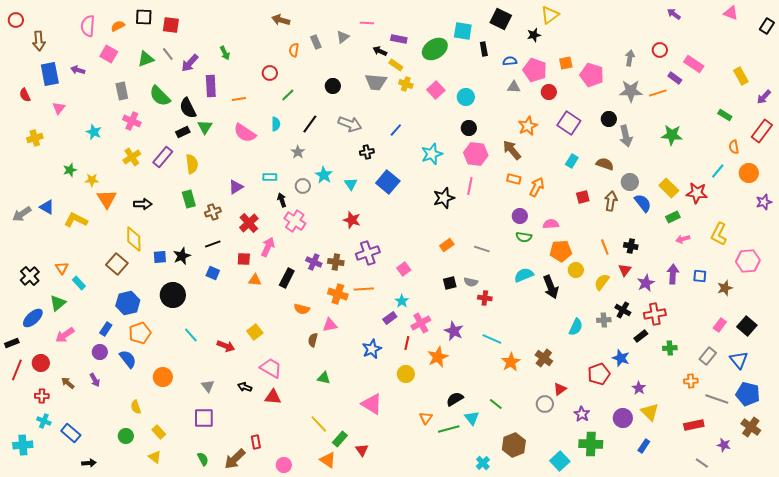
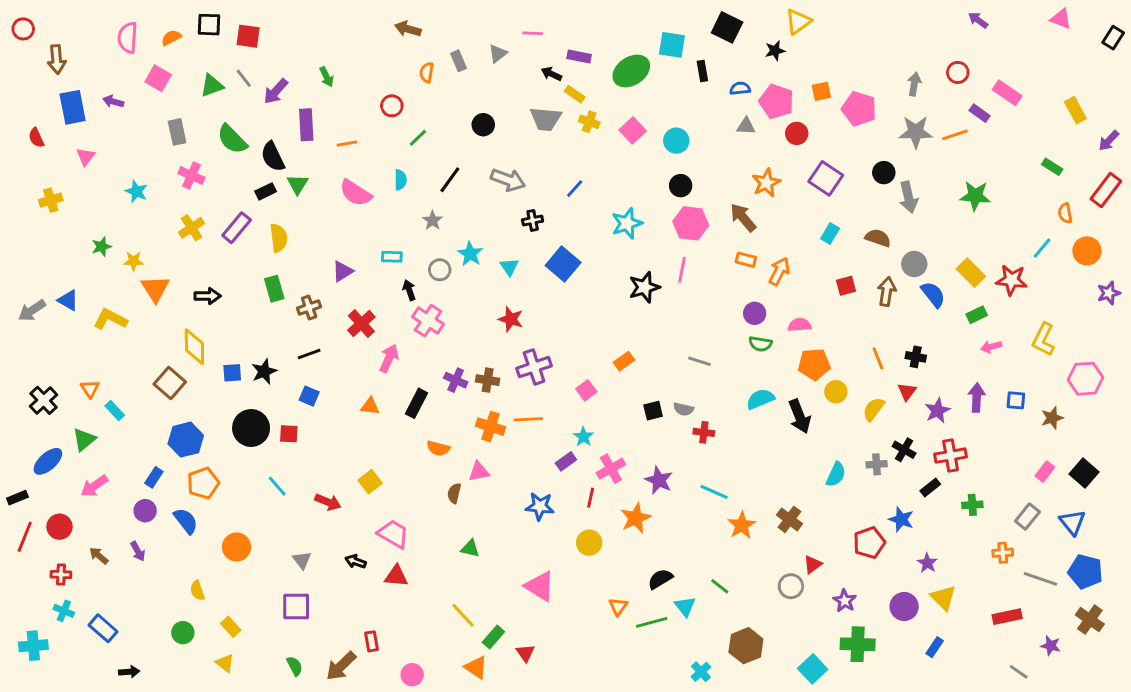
orange rectangle: (447, 245) -> (624, 361), moved
red square: (244, 259) -> (289, 434), moved
blue star: (372, 349) -> (540, 506), turned 30

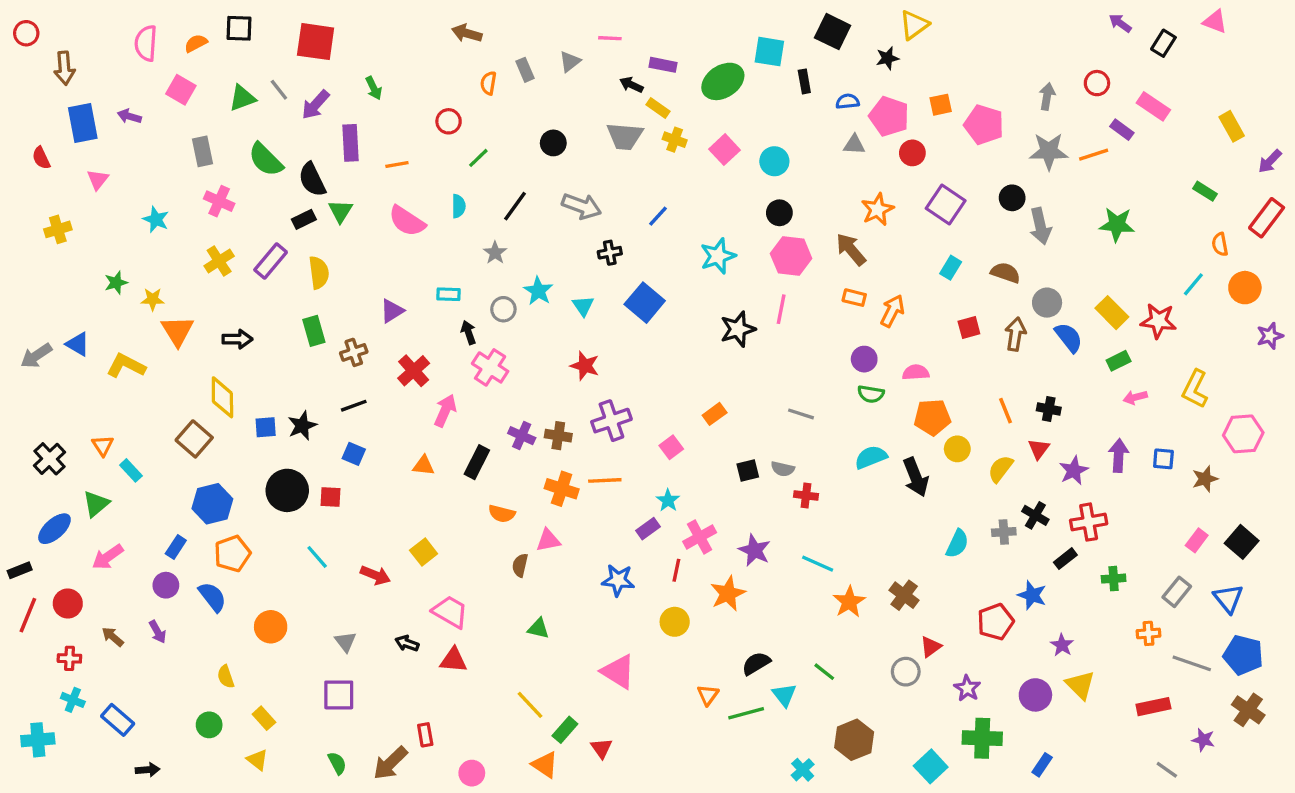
red square: (248, 36) -> (316, 42), moved, size x1.4
black rectangle: (1113, 38) -> (1163, 43), moved
blue rectangle: (935, 647) -> (1042, 765), moved

